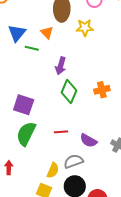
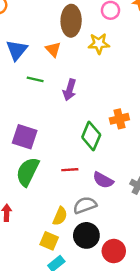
green line: (32, 48) -> (35, 79), moved
green diamond: (69, 91) -> (91, 136), moved

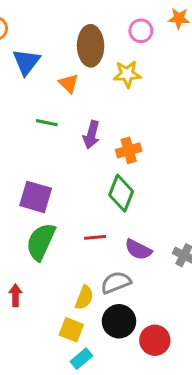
blue triangle: (17, 50) -> (26, 62), moved
orange cross: (119, 119) -> (129, 150), moved

